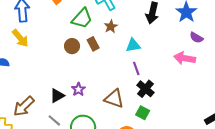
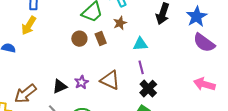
yellow arrow: (20, 38) -> (29, 26), turned 66
purple semicircle: (196, 38) -> (204, 43), size x1.6
pink arrow: (185, 58) -> (204, 84), moved
brown triangle: (114, 99) -> (110, 80), moved

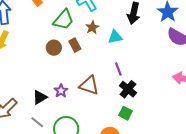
cyan triangle: (140, 44) -> (115, 37), moved

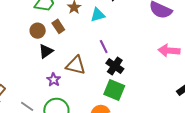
purple star: (61, 91) -> (54, 80), moved
black triangle: (40, 97) -> (46, 51), moved
green square: (125, 113) -> (114, 90), size x1.5

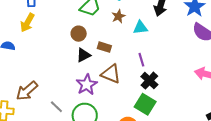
brown rectangle: (58, 26) -> (104, 47), moved, turned -48
purple star: (54, 80) -> (87, 85), size x1.5

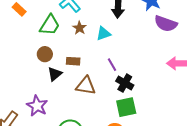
purple star: (87, 85) -> (37, 106), moved
green square: (145, 104) -> (126, 107), turned -30

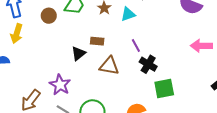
brown circle: (45, 54) -> (49, 16), moved
green square: (126, 107) -> (164, 89), moved

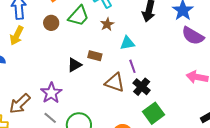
cyan triangle: (128, 14) -> (127, 43), moved
brown triangle: (109, 66) -> (115, 83), moved
green square: (164, 89) -> (154, 113), turned -35

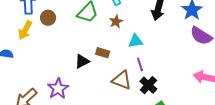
brown circle: (51, 23) -> (48, 18), moved

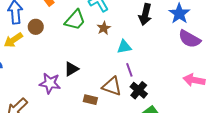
yellow arrow: (25, 30) -> (13, 40), turned 30
brown rectangle: (103, 53) -> (90, 100), moved
purple star: (58, 89) -> (50, 83), moved, turned -30

